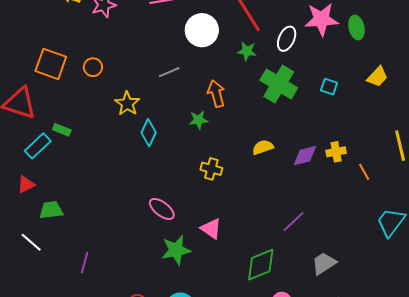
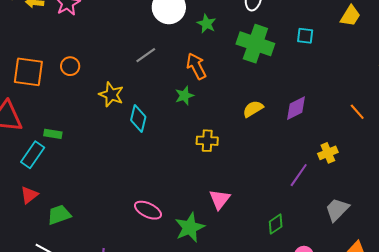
green star: (247, 51) -> (207, 24), moved, turned 30
yellow cross: (336, 152) -> (328, 153), moved
pink ellipse: (162, 209) -> (148, 210), moved
pink triangle: (211, 229) -> (220, 199), turned 45
green diamond: (261, 265) -> (276, 224), size x0.6

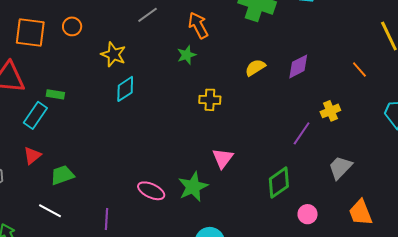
cyan diamond: (138, 118) -> (125, 89), moved, turned 44
pink ellipse: (148, 210) -> (151, 191), moved
green diamond: (276, 224) -> (279, 183), size x1.5

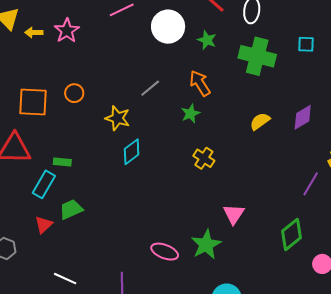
gray line: (148, 15) -> (150, 88), moved
yellow cross: (210, 100) -> (204, 158), moved, turned 35
green trapezoid: (62, 175) -> (71, 209), moved

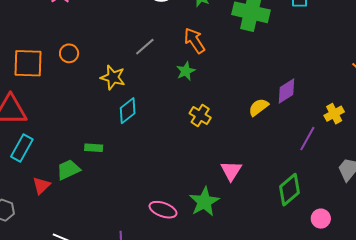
purple diamond: (303, 117) -> (286, 91), moved
yellow semicircle: (260, 121) -> (258, 107), moved
green rectangle: (62, 162) -> (94, 148), moved
cyan rectangle: (44, 184) -> (22, 148), moved

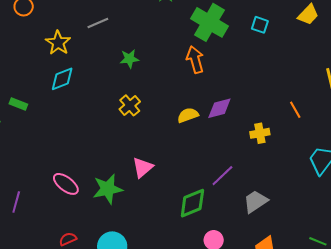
orange arrow: (194, 41) -> (195, 60), moved
yellow cross: (334, 114) -> (260, 133), moved
purple line: (307, 139) -> (222, 176), moved

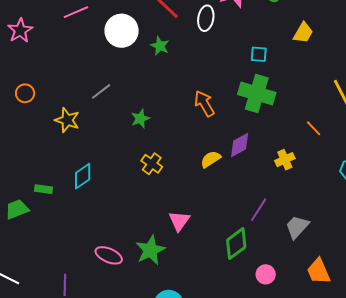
green cross: (210, 22) -> (257, 94), moved
cyan diamond: (62, 79) -> (83, 176), moved

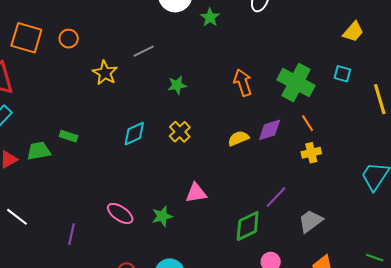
cyan square: (259, 54) -> (342, 74), moved
orange line: (314, 128) -> (308, 123), moved
cyan diamond: (83, 176) -> (134, 134), moved
pink triangle: (179, 221) -> (196, 193), turned 35
green star: (150, 250) -> (162, 216), size x0.7

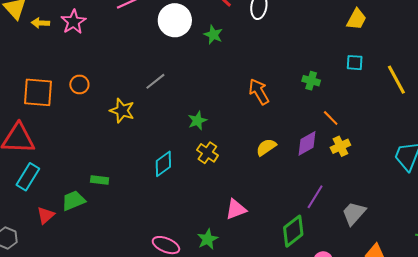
green cross: (296, 83) -> (311, 81), size x0.5
green star: (177, 85) -> (197, 121), moved
purple diamond: (270, 130) -> (307, 143), moved

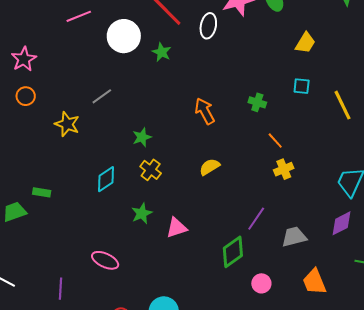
pink star: (74, 22) -> (24, 59), moved
purple diamond: (307, 143) -> (342, 223), moved
gray trapezoid: (354, 213) -> (294, 237), turned 32
green star: (208, 239) -> (142, 213), moved

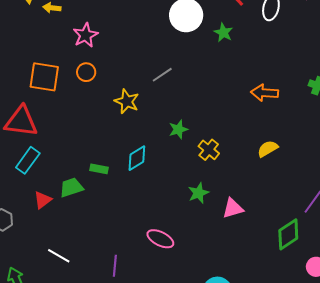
orange arrow: (205, 111) -> (265, 93), turned -60
green star: (142, 137) -> (178, 129), moved
cyan diamond: (106, 179) -> (137, 158), moved

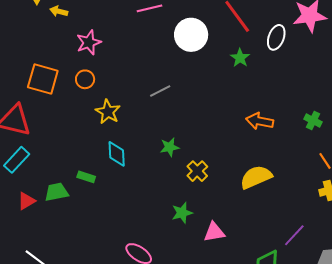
green star: (223, 33) -> (240, 58), moved
yellow star: (127, 101) -> (108, 112), moved
yellow semicircle: (268, 149) -> (256, 177), size x1.5
cyan diamond: (137, 158) -> (117, 154), moved, turned -68

